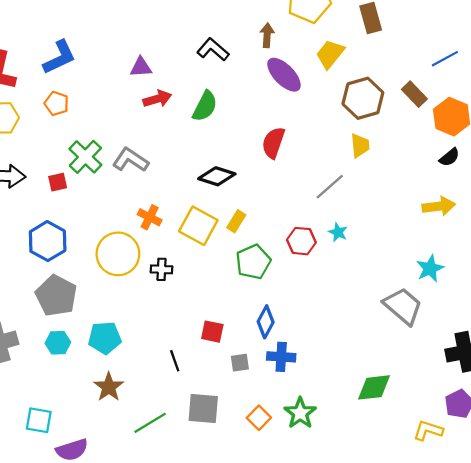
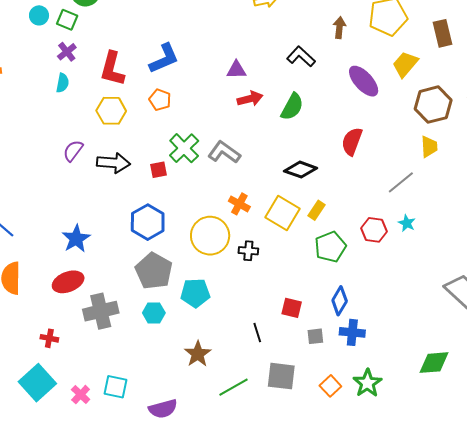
brown arrow: (267, 35) -> (339, 28), moved
cyan pentagon: (105, 338) -> (195, 293), moved
cyan square: (39, 420) -> (115, 387), moved

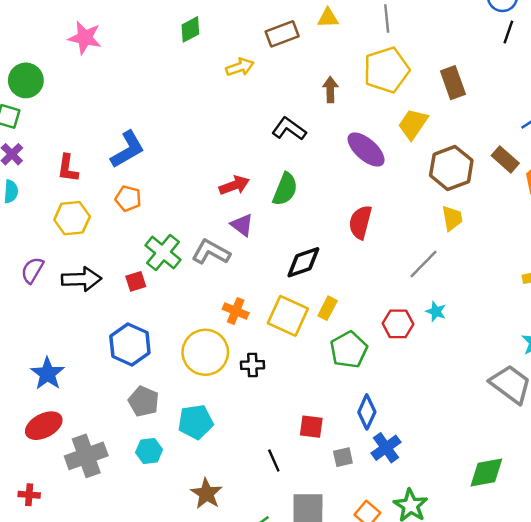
red L-shape: (112, 69) -> (68, 168), size x0.7
purple triangle: (236, 70) -> (242, 225), moved, turned 45
black diamond: (301, 170) -> (303, 262), turned -32
gray pentagon: (154, 271) -> (144, 401), size x0.7
blue cross: (352, 332) -> (386, 448), turned -35

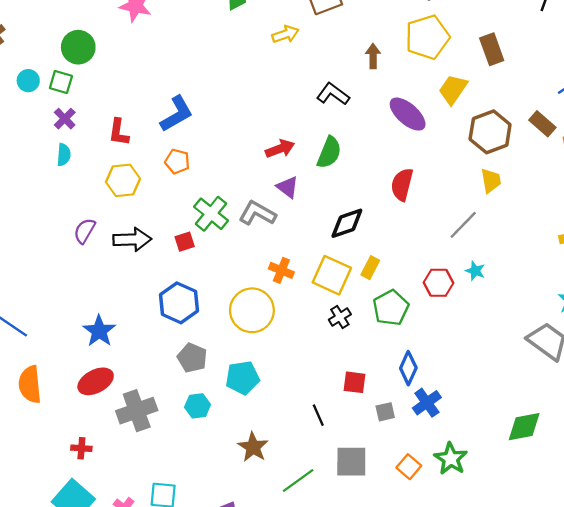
black cross: (253, 365) -> (340, 317), moved, turned -30

